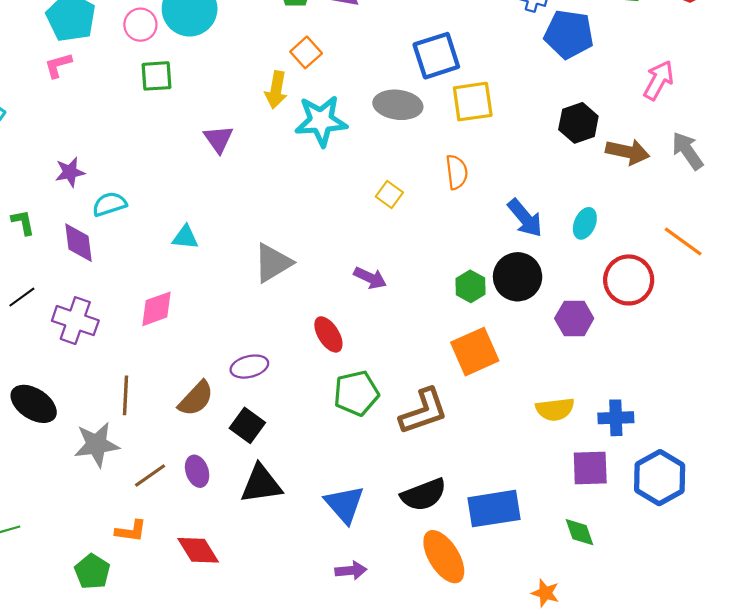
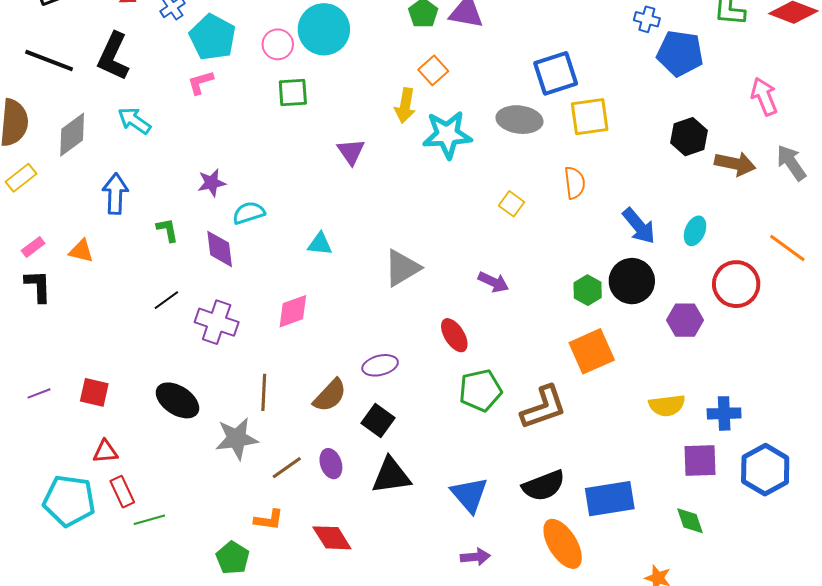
pink arrow: (659, 80) -> (764, 97), turned -51

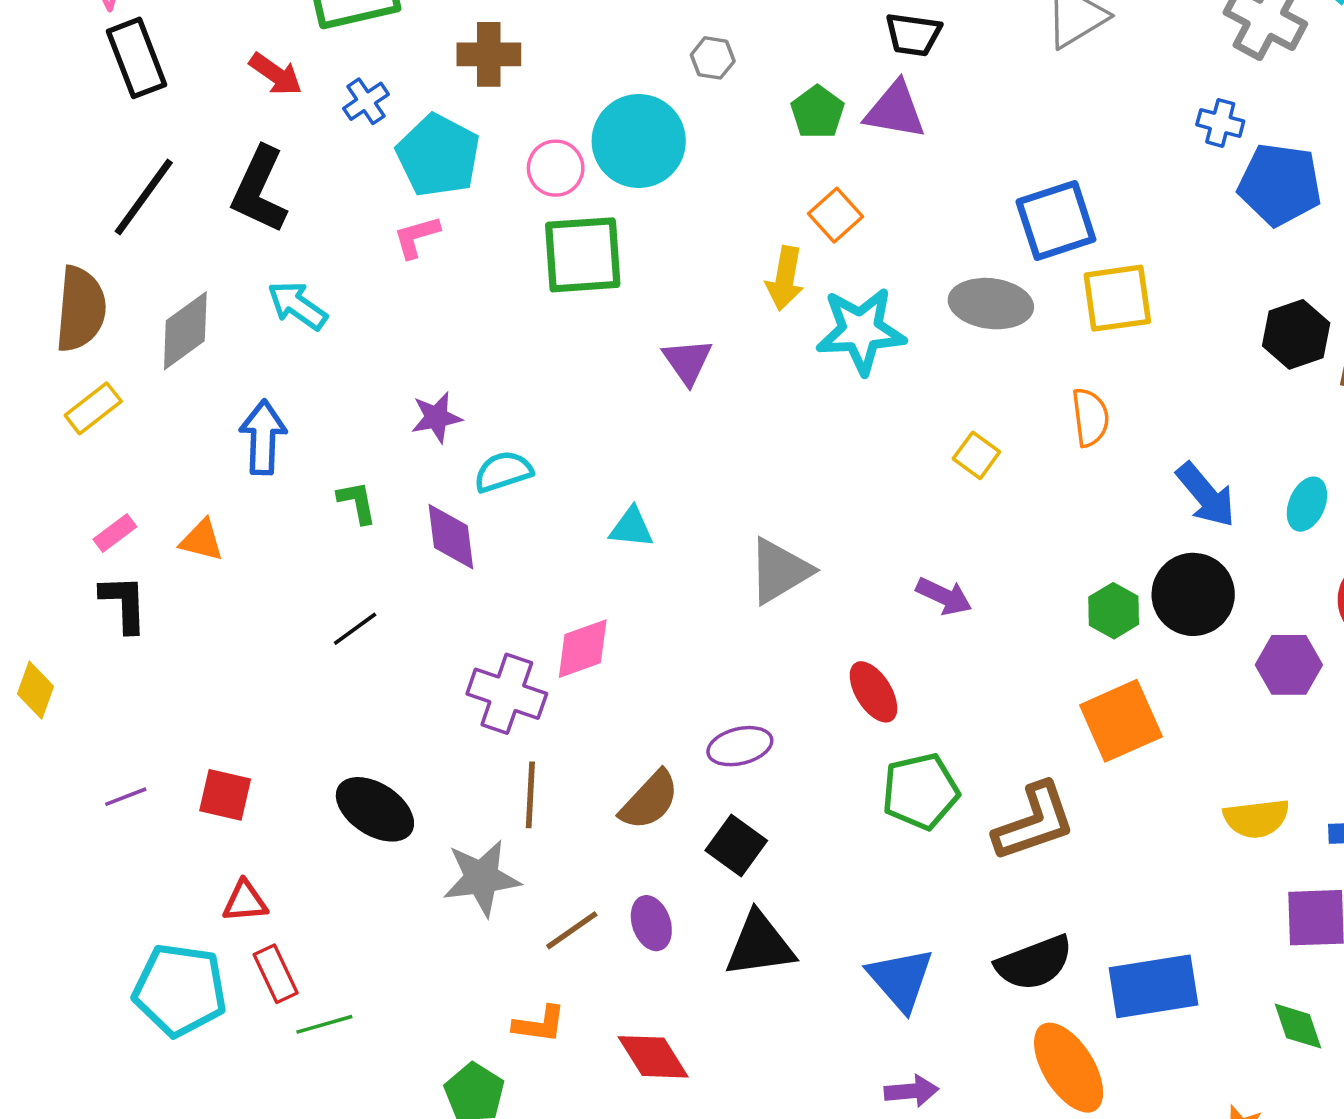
black line: (49, 60) -> (144, 197), turned -75
green square: (293, 92) -> (583, 255), size x1.5
purple cross: (217, 322) -> (507, 694), moved

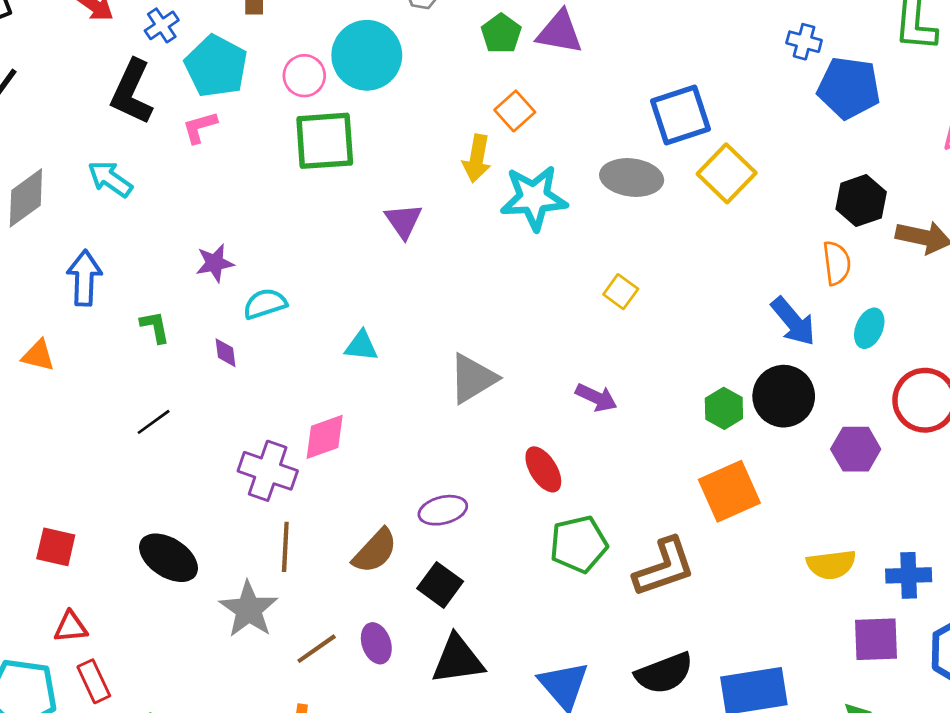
black L-shape: (259, 190) -> (132, 92), moved
yellow square: (1117, 298) -> (727, 173), turned -38
orange semicircle: (1090, 417) -> (837, 263), moved
purple diamond: (451, 537) -> (226, 353), size x0.6
gray star: (482, 878) -> (249, 609), turned -30

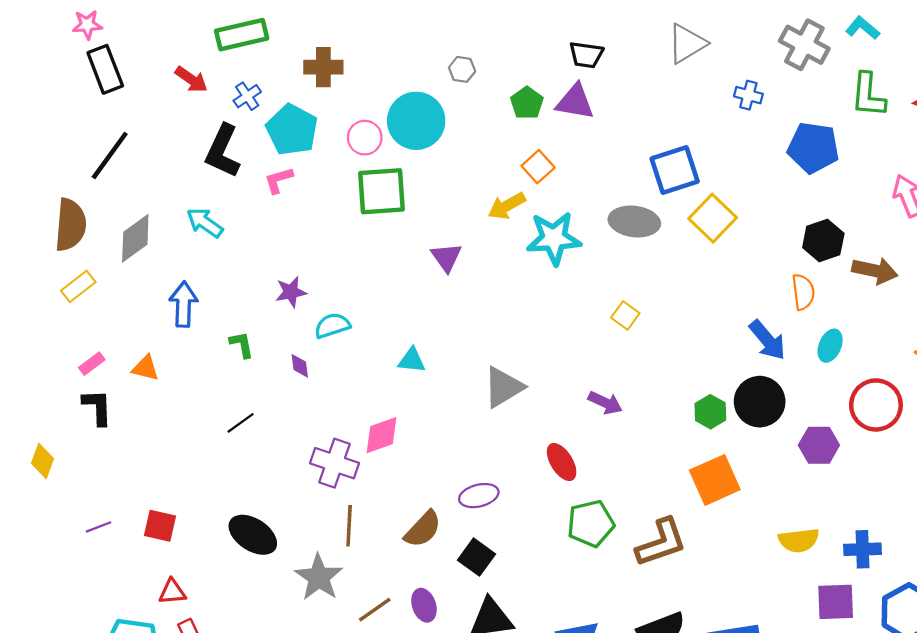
blue cross: (804, 42) -> (748, 95), moved
yellow arrow: (477, 158) -> (507, 206), turned 51

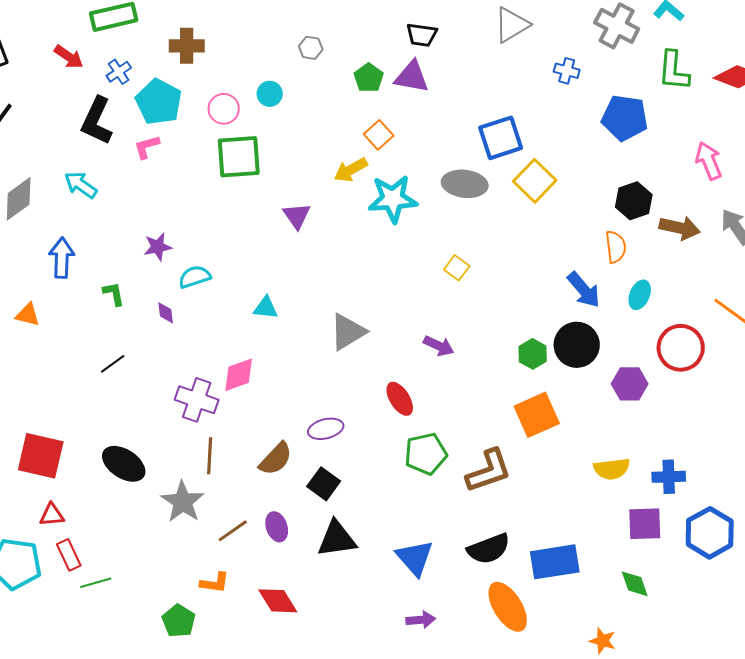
cyan circle: (416, 121) -> (270, 94), size x0.5
red square: (160, 526) -> (41, 456), size x1.6

